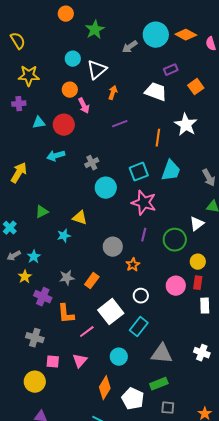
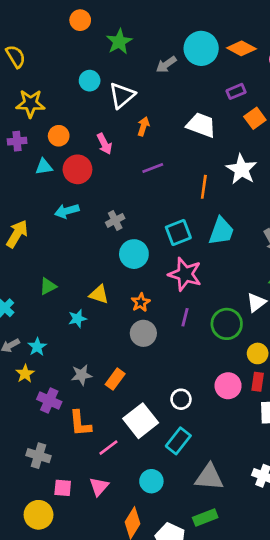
purple rectangle: (171, 70) -> (236, 91), moved
orange circle: (70, 90) -> (59, 136), moved
orange star: (133, 265) -> (141, 302), moved

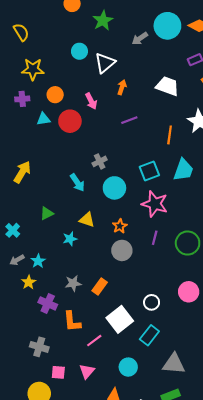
cyan arrow: (67, 211) -> (77, 183), moved, turned -108

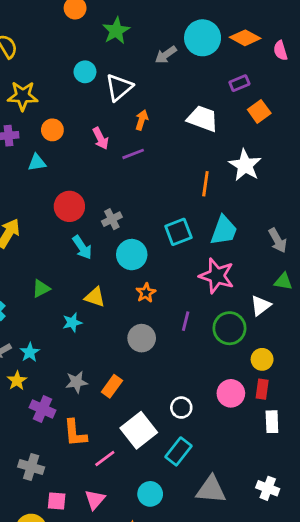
purple line: (129, 120) -> (133, 154), moved
red circle: (70, 121) -> (69, 206), moved
pink star: (155, 204) -> (217, 276), moved
orange star: (120, 226) -> (146, 293), moved

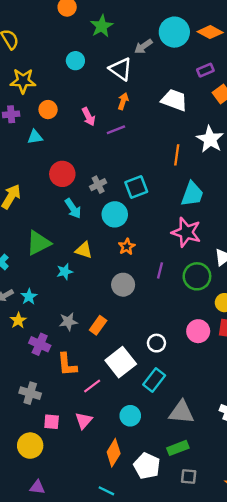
white triangle: (119, 87) -> (121, 69), moved, turned -45
cyan square: (178, 232) -> (136, 187), moved
green triangle: (41, 289) -> (38, 243), size x1.6

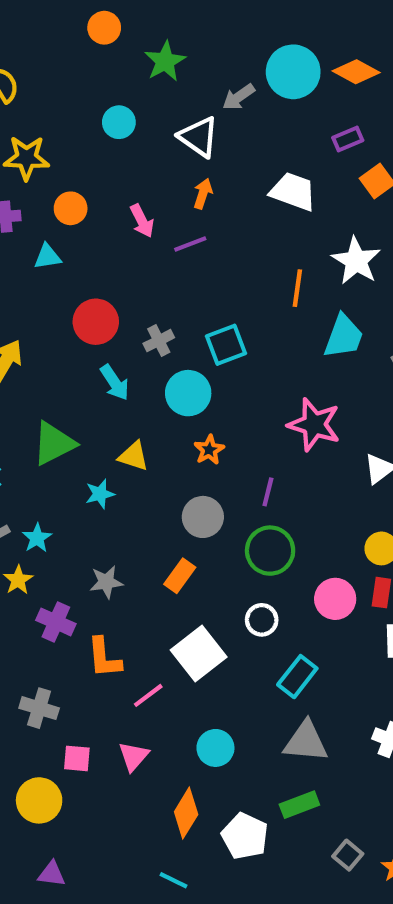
cyan trapezoid: (192, 194) -> (344, 336), moved
green circle: (197, 276) -> (270, 551), moved
orange rectangle: (98, 325) -> (180, 576), moved
cyan rectangle: (154, 380) -> (297, 677), moved
gray square: (189, 477) -> (348, 855), moved, turned 35

